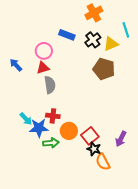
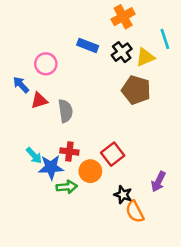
pink circle: (44, 51) -> (46, 64), moved
red triangle: (43, 68) -> (39, 100), moved
red square: (90, 136) -> (113, 154), moved

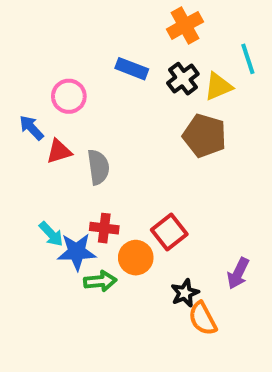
black star: (123, 195) -> (185, 293), turned 30

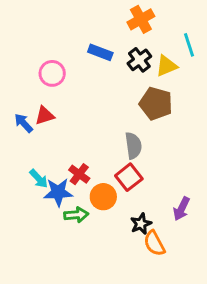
blue arrow: (31, 128) -> (24, 123), moved
gray semicircle: (98, 167) -> (133, 146), moved
red cross: (104, 228) -> (79, 174), turned 30

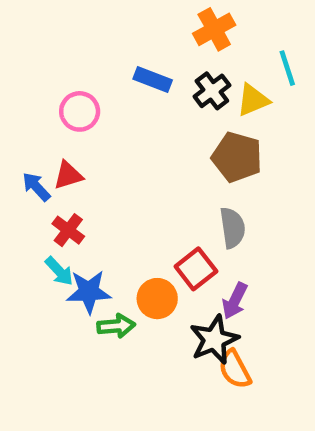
gray semicircle: (133, 146) -> (232, 228), moved
red cross: (79, 174) -> (68, 230), moved
purple arrow: (181, 209) -> (235, 301), moved
black star: (141, 224) -> (214, 340), size x1.5

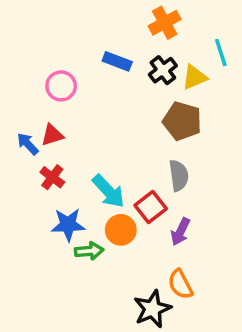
cyan arrow: (59, 271) -> (108, 191), moved, size x1.5
black star: (214, 340) -> (152, 309), moved

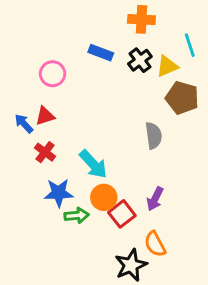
orange cross: (165, 23) -> (141, 19), turned 32
brown pentagon: (182, 121) -> (182, 98), moved
gray semicircle: (179, 175) -> (154, 136), moved
red square: (151, 207) -> (122, 214), moved

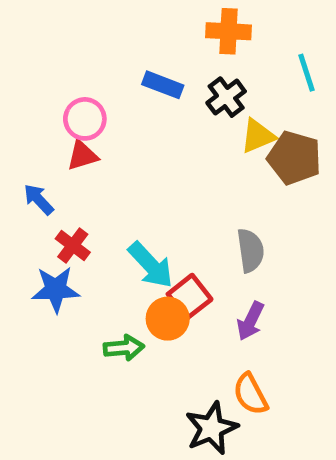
yellow triangle: (167, 66) -> (258, 136), moved
red triangle: (45, 116) -> (82, 155), moved
gray semicircle: (154, 136) -> (250, 250), moved
blue star: (59, 193) -> (56, 289), moved
red square: (122, 214) -> (190, 297), moved

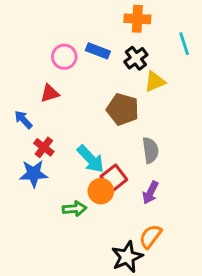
pink circle: (85, 119) -> (64, 57), moved
brown pentagon: (294, 158) -> (123, 109), moved
orange semicircle: (250, 394) -> (150, 236), turned 65

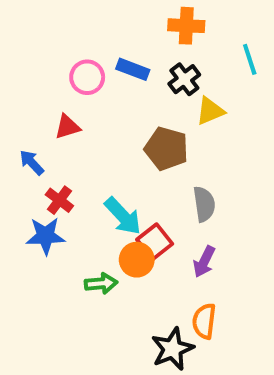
orange semicircle: (150, 236) -> (204, 321), turned -30

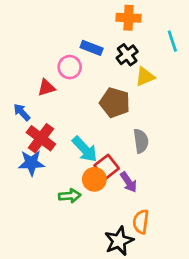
pink circle: (87, 77) -> (70, 67), moved
red cross: (59, 200) -> (41, 138), size x1.5
purple arrow: (204, 262) -> (129, 182), moved, turned -60

